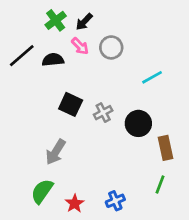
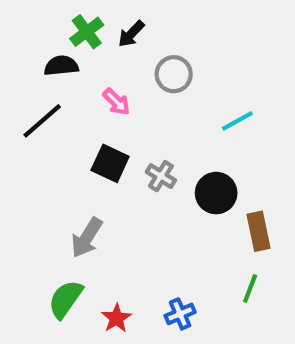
pink arrow: (80, 46) -> (116, 102), moved
black line: (22, 56) -> (42, 121), moved
black semicircle: (53, 60) -> (61, 66), moved
gray cross: (103, 113) -> (161, 176), turned -30

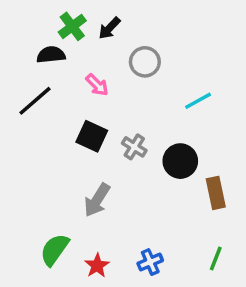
gray arrow: (87, 238) -> (97, 200), moved
green line: (250, 289) -> (216, 259), moved

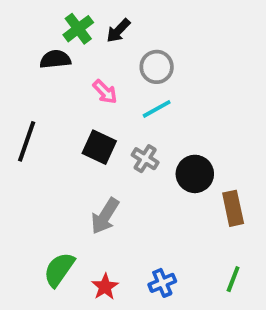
black line: (35, 101) -> (27, 141), moved, turned -30
cyan line: (198, 101) -> (157, 109), moved

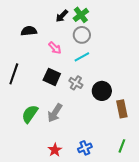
green cross: (78, 29) -> (81, 15), moved
green semicircle: (59, 270) -> (30, 114), moved

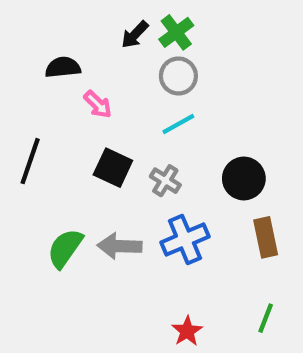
pink arrow: (55, 48) -> (98, 104), moved
black circle: (102, 91) -> (244, 178), moved
gray arrow: (55, 113) -> (120, 246), turned 60
blue cross: (85, 148) -> (185, 240), moved, size x1.5
red star: (55, 150) -> (187, 331), moved

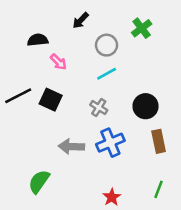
green cross: (176, 32) -> (142, 28), moved
black line: (30, 161) -> (18, 96), turned 44
black square: (113, 168) -> (51, 100), moved
green semicircle: (65, 248) -> (39, 182), moved

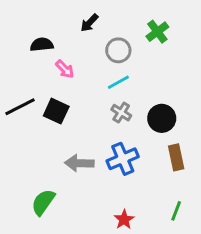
gray cross: (99, 107) -> (121, 113), moved

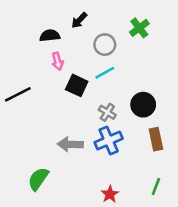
black semicircle: (42, 45) -> (50, 36), moved
pink arrow: (65, 69) -> (57, 61), turned 30
black square: (56, 111) -> (77, 85), moved
gray cross: (121, 113) -> (107, 112), moved

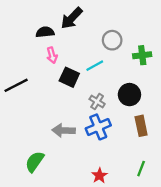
black arrow: (79, 20) -> (72, 18), size x1.5
green cross: (139, 28) -> (142, 55), moved, turned 30
gray circle: (105, 45) -> (112, 40), moved

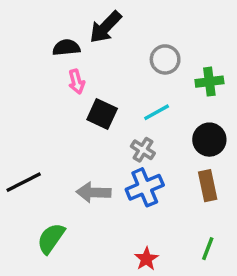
cyan line: (95, 66) -> (157, 112), moved
black line: (16, 85) -> (24, 182), moved
black circle: (129, 95) -> (209, 140), moved

